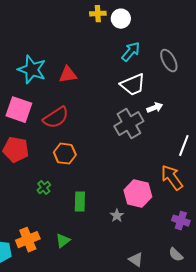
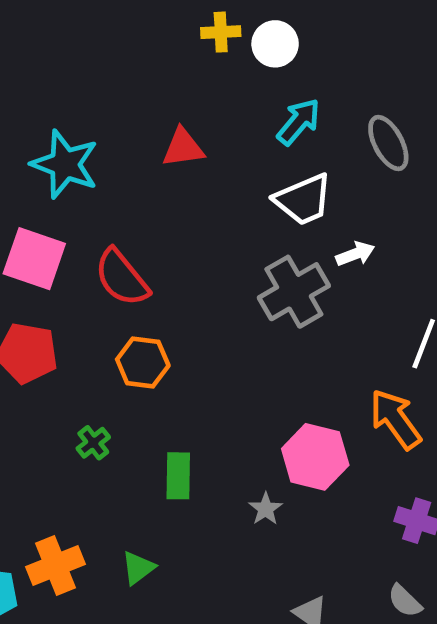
red triangle: (68, 75) -> (183, 148), moved
red semicircle: (56, 118) -> (122, 278), turned 84

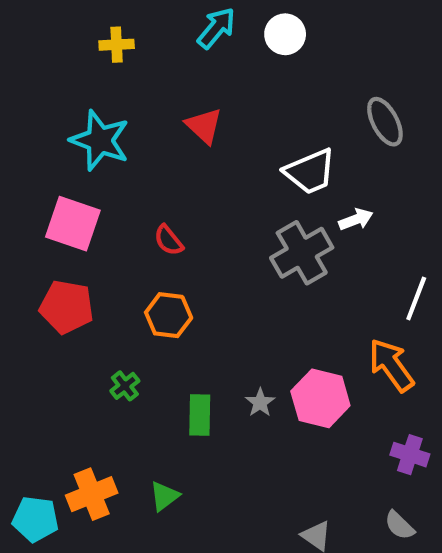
yellow cross: (221, 32) -> (117, 45), moved
cyan arrow: (299, 122) -> (216, 28), moved
red triangle: (183, 148) -> (204, 126), turned 51
red semicircle: (122, 278) -> (169, 240), moved, size x0.6
gray star: (266, 509) -> (260, 403), moved

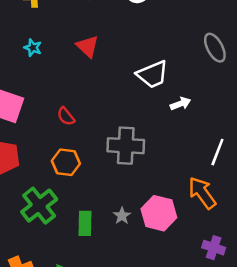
gray ellipse: (385, 122) -> (215, 48), moved
cyan star: (100, 140) -> (33, 48), moved, size x0.5
gray cross: (302, 253) -> (126, 146), moved, turned 33
green cross: (125, 386) -> (39, 206), size x2.0

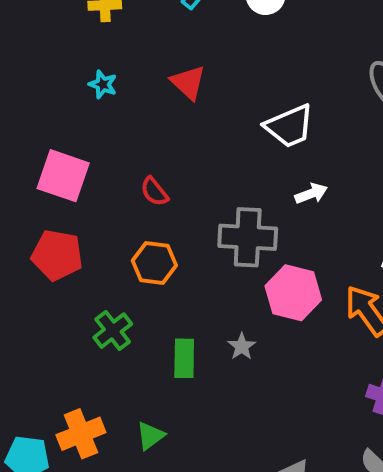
white arrow: (181, 104) -> (311, 194), moved
green cross: (39, 206) -> (113, 331), size x0.7
pink hexagon: (159, 213) -> (293, 293), moved

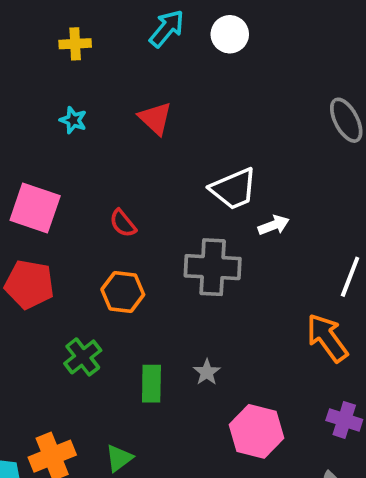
white trapezoid: (289, 126) -> (234, 189), moved
pink hexagon: (293, 293) -> (256, 431), moved

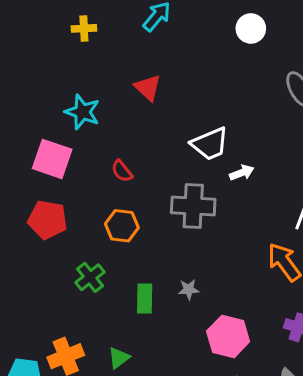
white circle: (230, 34) -> (251, 28), moved
cyan star: (73, 120) -> (82, 112), moved, size x1.6
gray star: (207, 372) -> (189, 289), turned 30

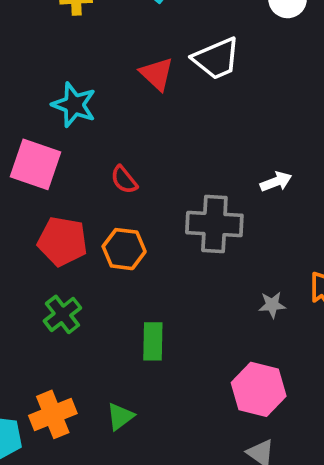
white trapezoid: (210, 144) -> (216, 59), moved
red pentagon: (48, 220) -> (62, 241), moved
green cross: (90, 277) -> (62, 314), moved
gray star: (189, 289) -> (272, 305), moved

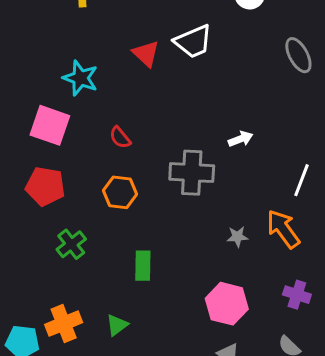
red pentagon: (62, 241) -> (45, 186), moved

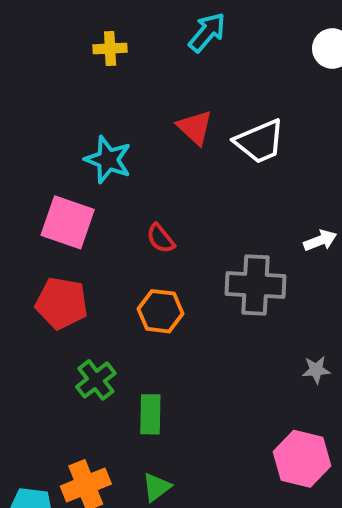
white trapezoid: (193, 41) -> (260, 141), moved
green rectangle: (143, 266) -> (150, 414), moved

